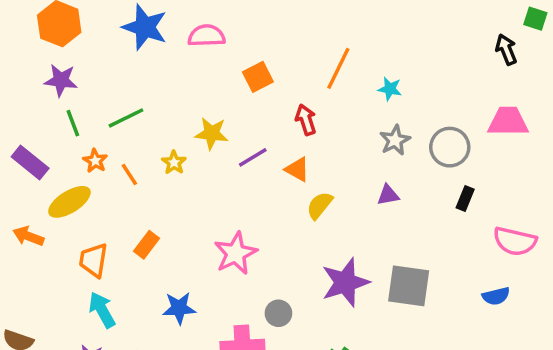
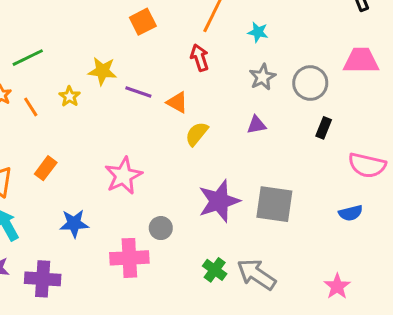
red arrow: (306, 120) -> (200, 58), moved
purple line: (253, 157) -> (138, 92), turned 50

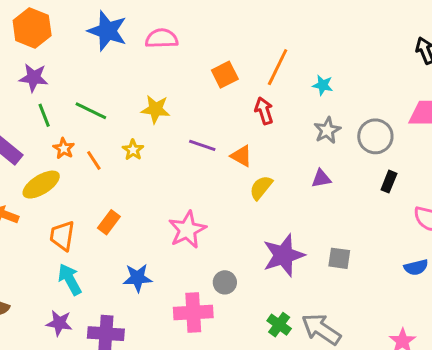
orange square: (143, 22) -> (225, 75), moved
green line: (28, 58) -> (91, 111), turned 52
yellow star: (102, 71) -> (156, 109), moved
gray square: (274, 204) -> (339, 258), size x0.6

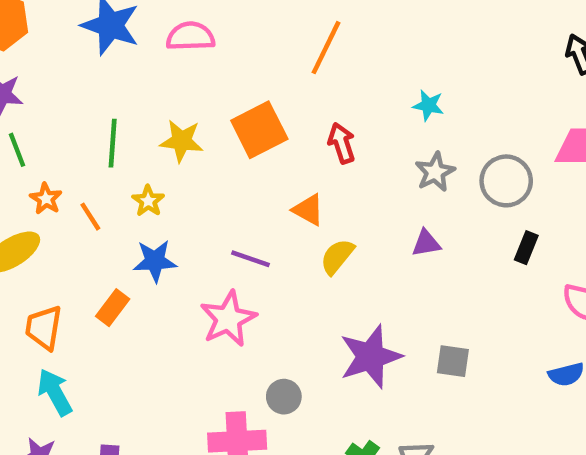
orange line: (278, 67) -> (326, 48), moved
orange square: (225, 75) -> (259, 130), moved, size x1.4
green line: (91, 111) -> (113, 143), moved, turned 68
purple line: (202, 145) -> (250, 259), moved
blue star: (138, 278) -> (155, 261), moved

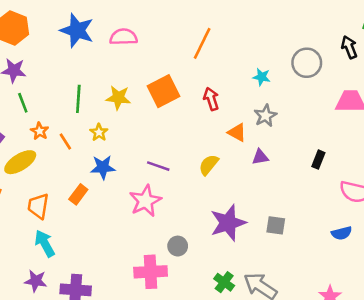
gray circle: (506, 181) -> (307, 63), moved
orange triangle: (308, 210) -> (237, 132), moved

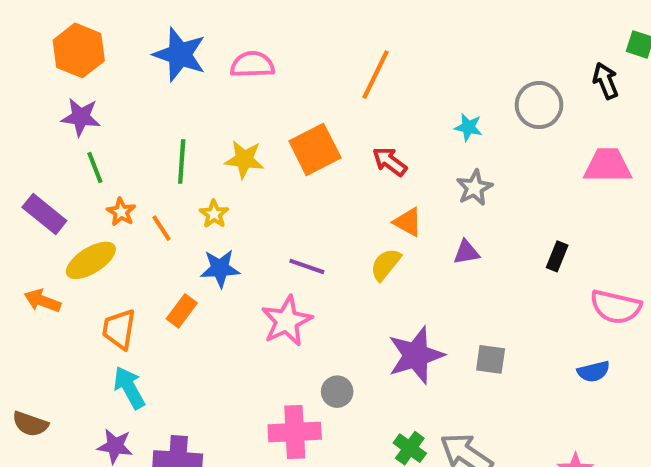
red arrow: (211, 99) -> (390, 161), turned -35
orange triangle: (237, 132) -> (408, 222), moved

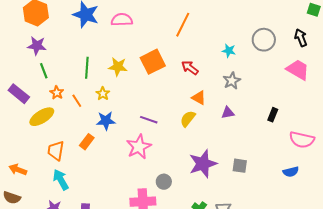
black arrow: (606, 81) -> (301, 38), moved
pink trapezoid: (608, 166) -> (298, 70), turned 30
orange arrow: (42, 301) -> (18, 170), moved

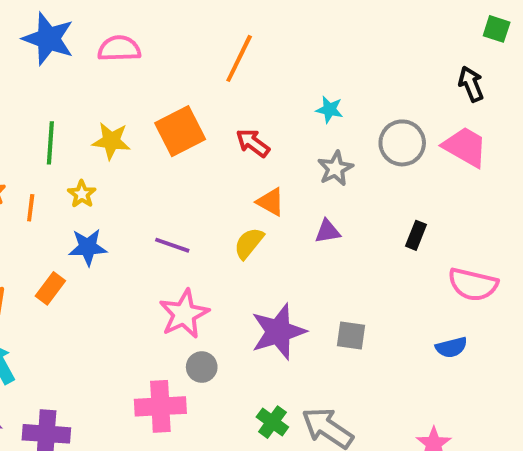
gray circle: (264, 40) -> (402, 143), moved
orange line: (77, 101) -> (31, 208), turned 40
pink star: (139, 147) -> (184, 314), moved

